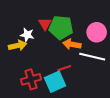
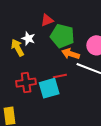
red triangle: (45, 24) -> (47, 20), moved, turned 32
yellow arrow: (18, 46) -> (17, 48), turned -114

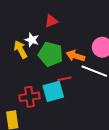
green pentagon: (62, 36) -> (51, 54), moved
red cross: (26, 83) -> (29, 97), moved

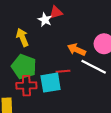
white star: (32, 40) -> (45, 20), moved
green pentagon: (51, 54) -> (24, 67), moved

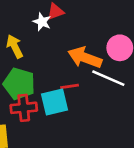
orange arrow: (76, 50) -> (85, 58), size x1.4

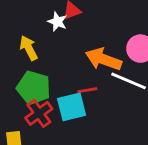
red cross: (24, 108) -> (39, 113), turned -30

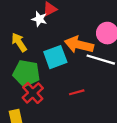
red line: (87, 90) -> (77, 92), moved
cyan square: (72, 107) -> (55, 57), moved

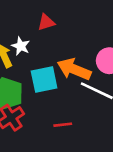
white star: (39, 19) -> (21, 46), moved

